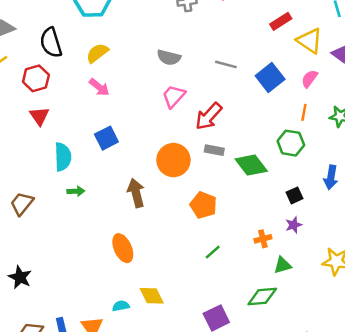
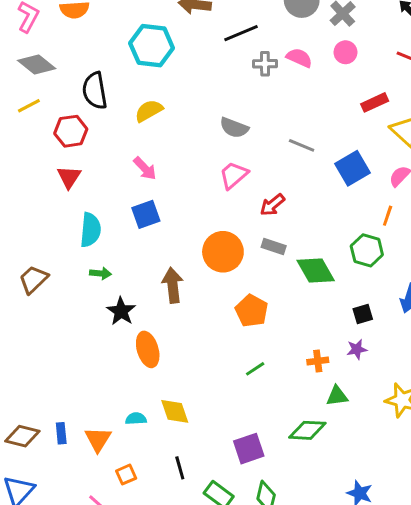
pink arrow: (99, 87) -> (145, 168), moved
red arrow: (209, 116) -> (272, 205), size x0.7
black star: (20, 277) -> (121, 311), moved

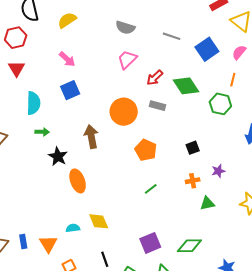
green diamond: (316, 270) -> (186, 86), moved
black square: (363, 314) -> (193, 148), moved
green diamond: (307, 430) -> (189, 246), moved

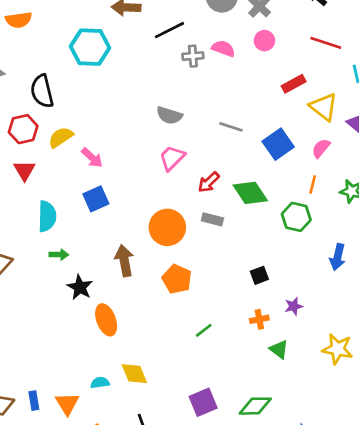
yellow semicircle: (67, 20) -> (61, 137), moved
orange pentagon: (146, 150) -> (177, 279), moved
green triangle: (207, 203) -> (279, 349), turned 49

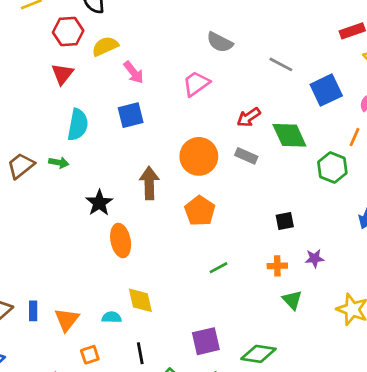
pink trapezoid: (172, 158) -> (196, 84), moved
green arrow: (59, 255) -> (59, 163), moved
cyan semicircle: (100, 383) -> (112, 317), moved

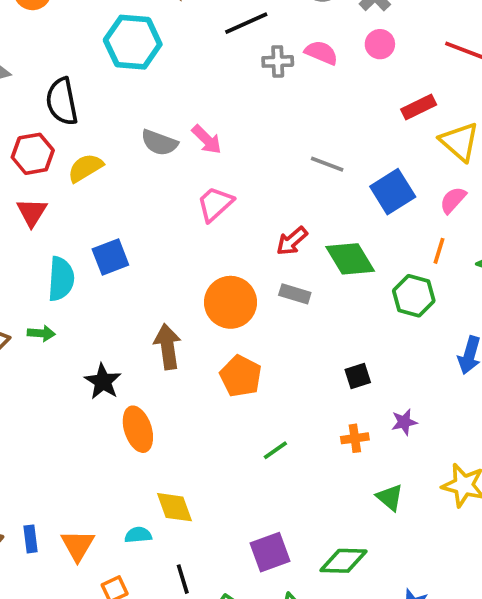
gray semicircle: (220, 42) -> (159, 143), moved
pink arrow: (134, 72) -> (207, 140), moved
blue square: (131, 115) -> (110, 257), moved
green triangle: (292, 300) -> (390, 497), moved

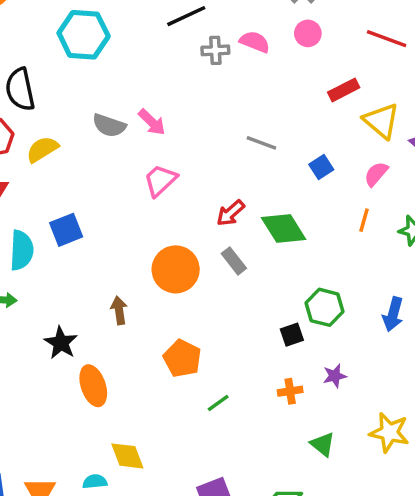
blue square: (393, 192) -> (321, 167), size x0.6
gray rectangle: (295, 294) -> (234, 261), turned 36
green hexagon: (414, 296) -> (324, 307), moved
brown arrow: (168, 347) -> (119, 310), size x0.7
orange pentagon: (241, 376) -> (182, 358), moved

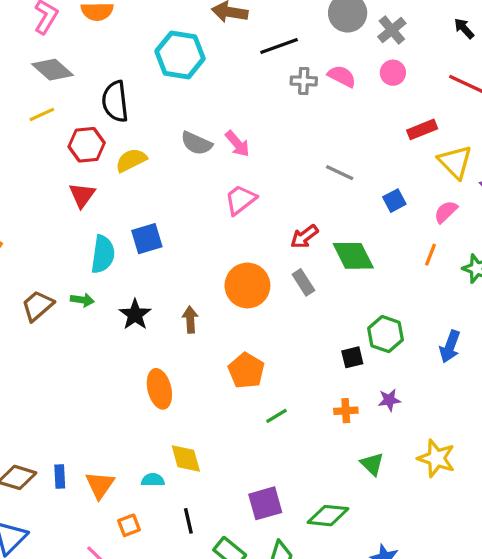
black star: (61, 343) -> (135, 315), moved

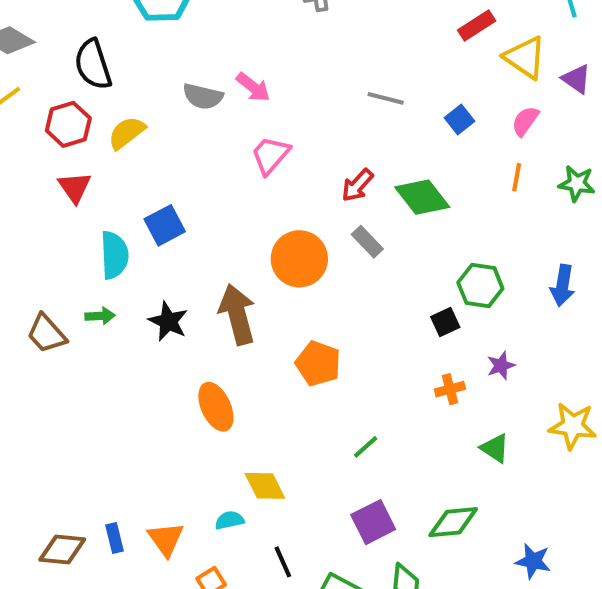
brown trapezoid: (38, 306) -> (46, 334), turned -80
brown arrow: (190, 320) -> (237, 314), size x1.8
green line: (277, 416) -> (366, 447), moved

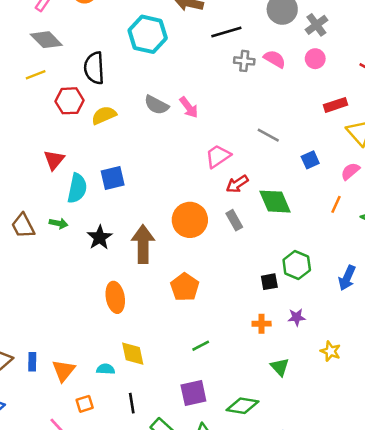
pink trapezoid: (270, 155) -> (218, 156), moved
red triangle: (75, 187) -> (54, 160), moved
yellow star: (573, 426) -> (331, 351), moved, size x0.7

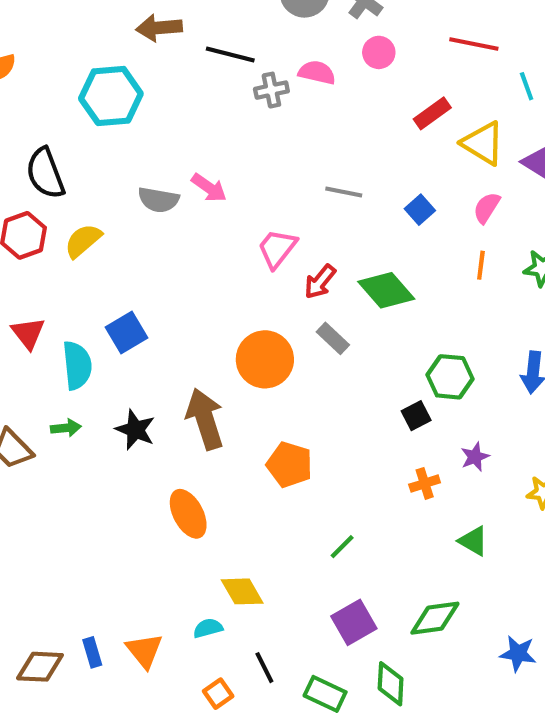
black line: (226, 32) -> (230, 54), turned 48
orange square: (85, 404) -> (218, 694), moved

